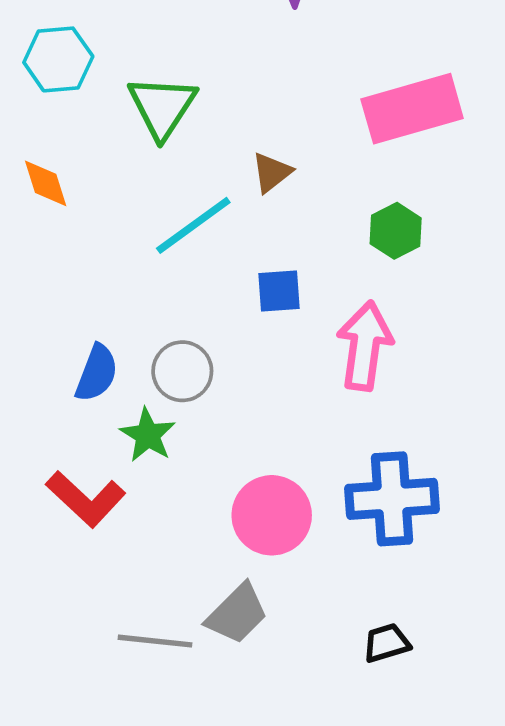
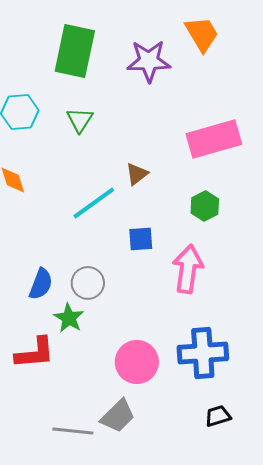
green triangle: (162, 107) -> (80, 120), moved, size x0.7
red L-shape: (86, 499) -> (35, 353), turned -48
black trapezoid: (387, 643) -> (218, 416), moved

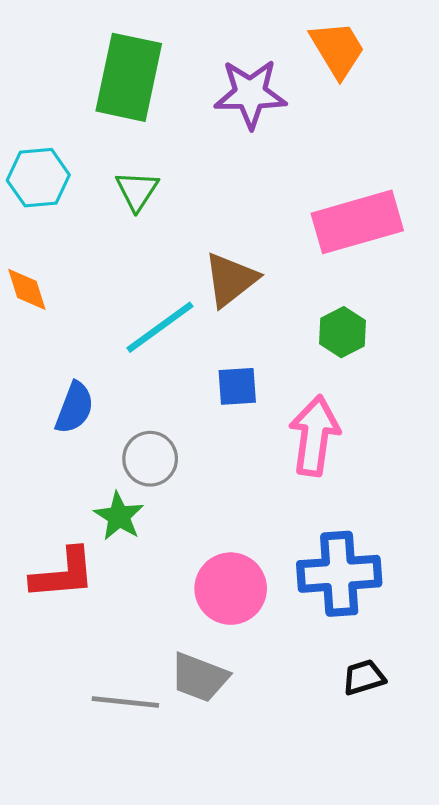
brown triangle: (137, 174) -> (231, 280), size x1.5
blue semicircle: (41, 284) -> (74, 408), moved
gray trapezoid: (118, 416) -> (199, 677), turned 66

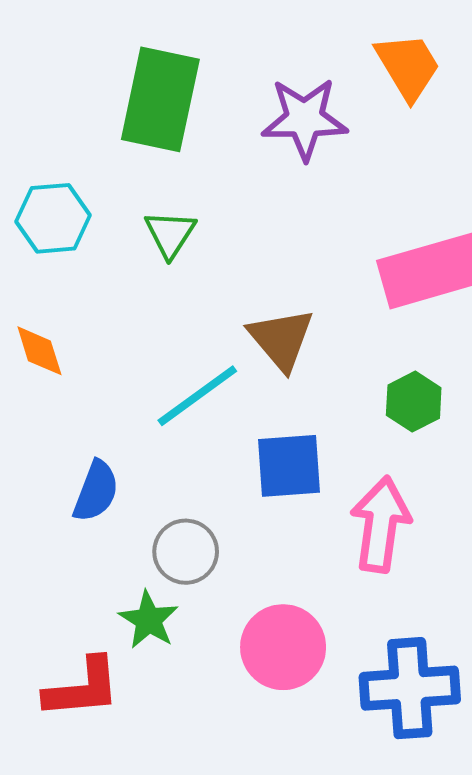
brown triangle: (231, 280) -> (281, 339), turned -32
blue square: (237, 386) -> (289, 466), size x1.4
pink circle: (231, 589) -> (283, 647), moved

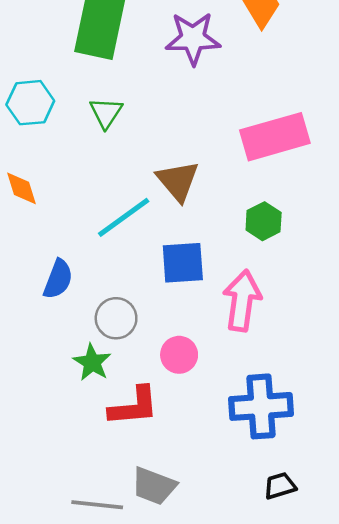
pink circle: (283, 647) -> (179, 355), moved, size x0.7
red L-shape: (82, 688) -> (134, 406), moved

